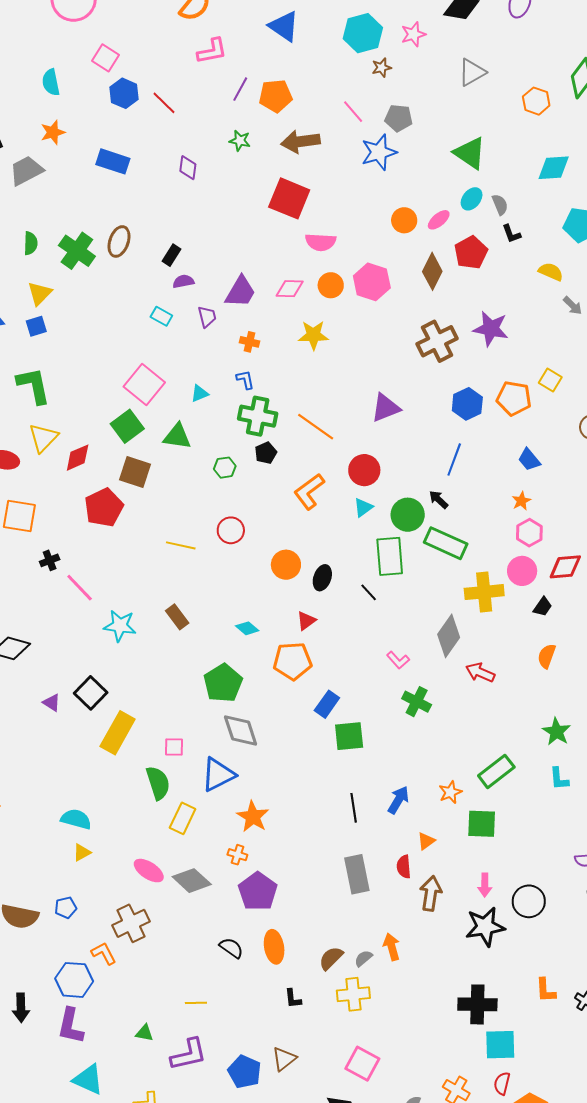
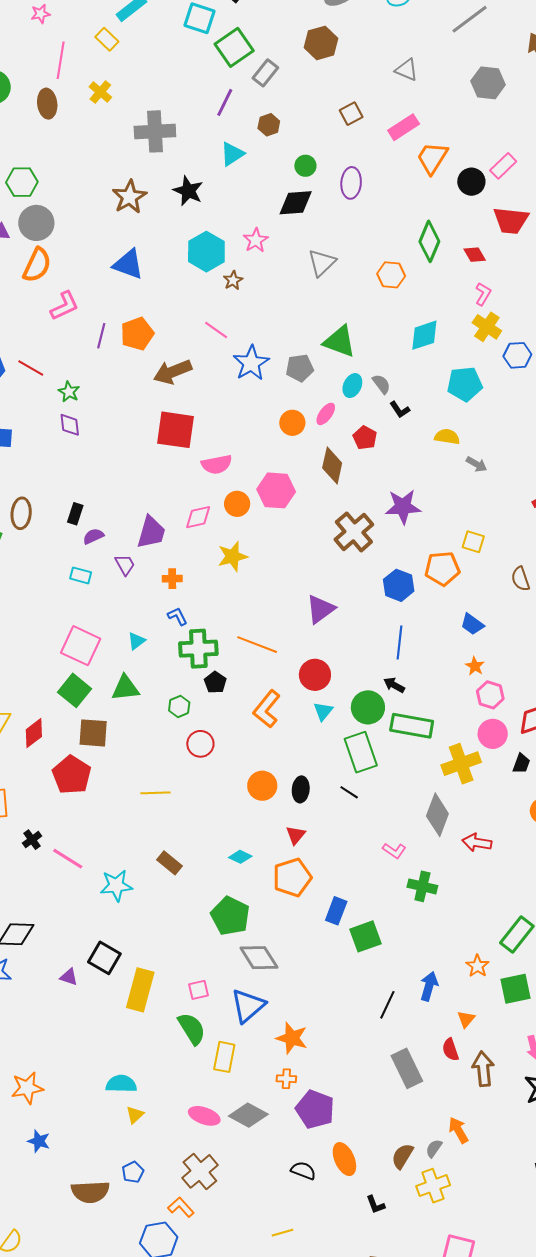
gray pentagon: (399, 118) -> (300, 368), moved
green star: (240, 141) -> (69, 392), moved, turned 30
red pentagon: (471, 252) -> (365, 438), size x0.7
red circle: (231, 530) -> (200, 744), moved
black line: (354, 808) -> (387, 1005), turned 48

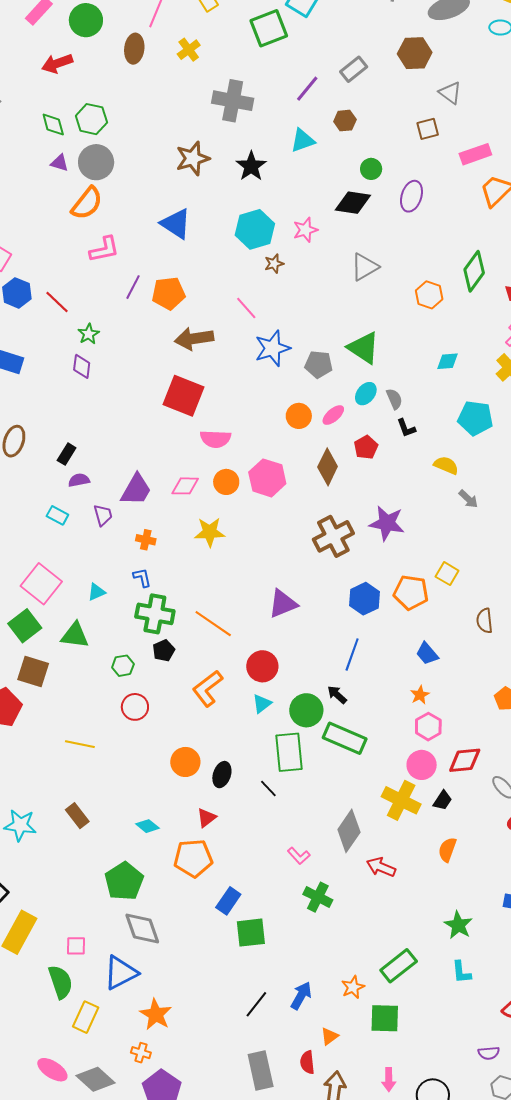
green square: (234, 47) -> (269, 28), moved
gray triangle: (407, 70) -> (450, 93), moved
cyan diamond: (424, 335) -> (447, 361), size x0.7
yellow cross: (461, 764) -> (401, 800), moved, turned 33

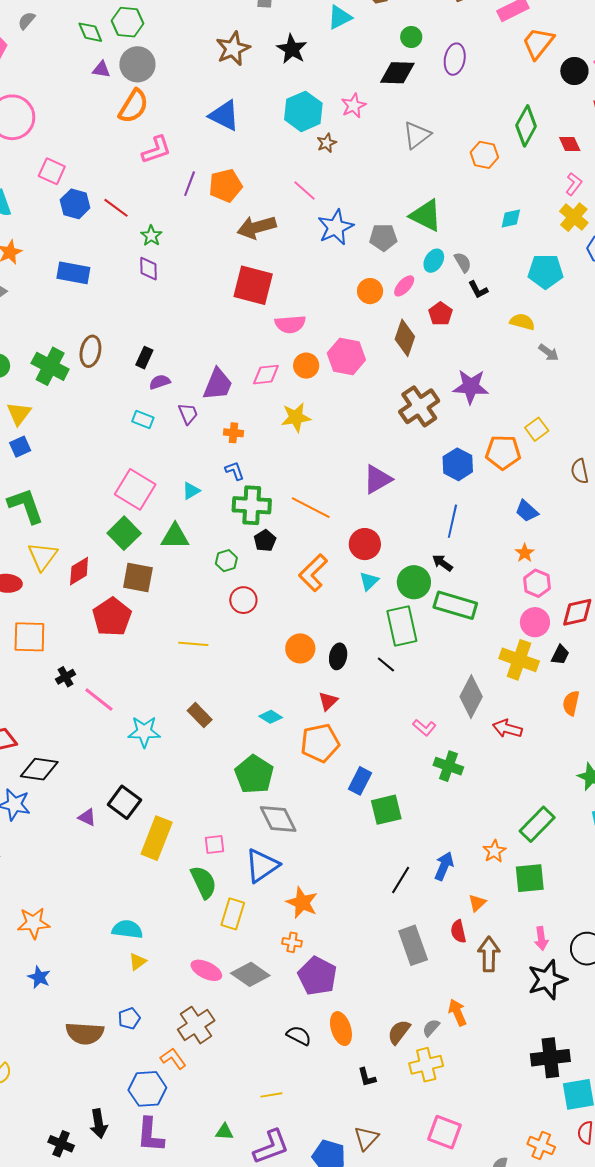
yellow square: (447, 574) -> (537, 429), turned 30

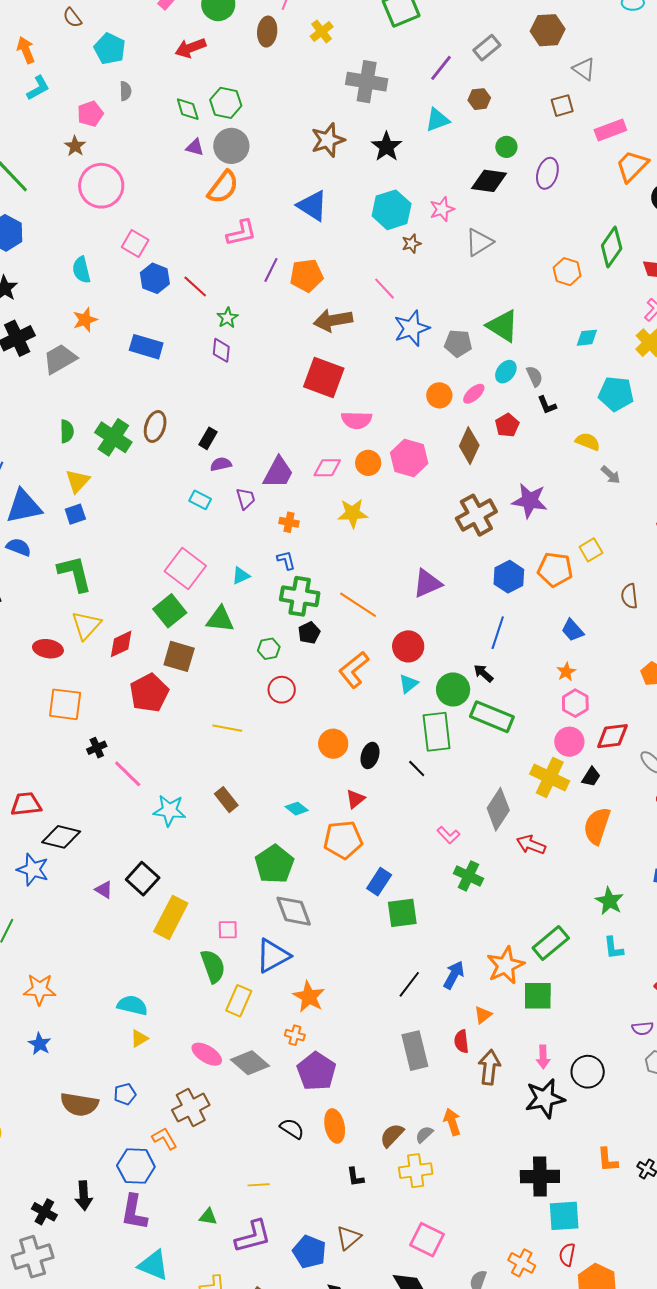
gray semicircle: (27, 21) -> (125, 91), turned 132
gray triangle: (417, 135) -> (479, 242), moved
orange semicircle: (571, 703) -> (597, 826), size x1.5
orange star: (494, 851) -> (505, 965), size x1.6

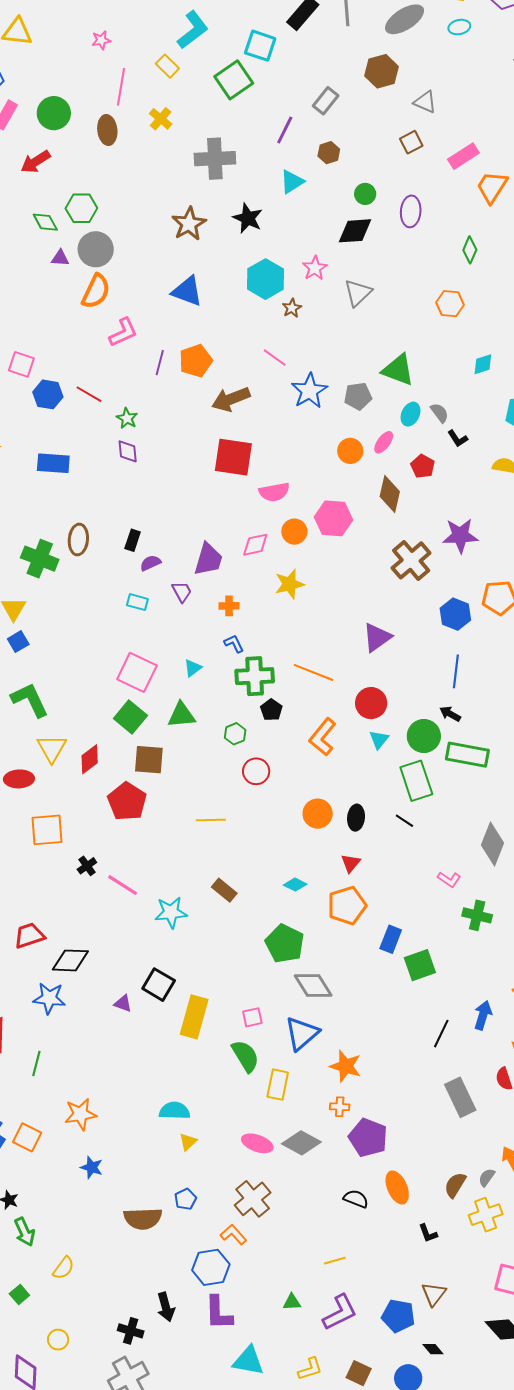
green diamond: (612, 247) -> (470, 250), moved, size x0.7

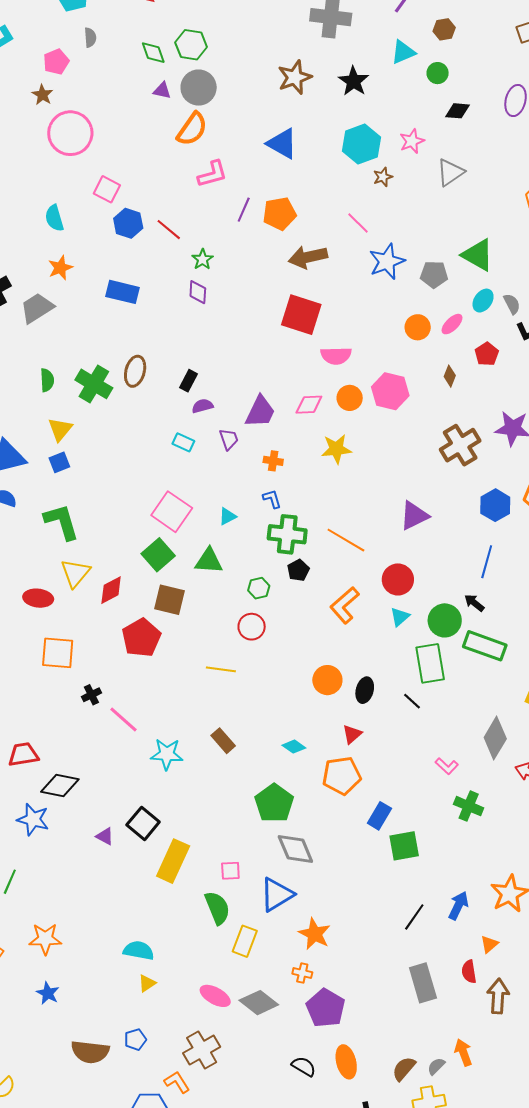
green circle: (365, 194) -> (438, 73), moved
black diamond: (355, 231) -> (457, 111), size x0.7
brown diamond: (390, 494) -> (450, 376), size x0.6
red circle: (256, 771) -> (252, 627), moved

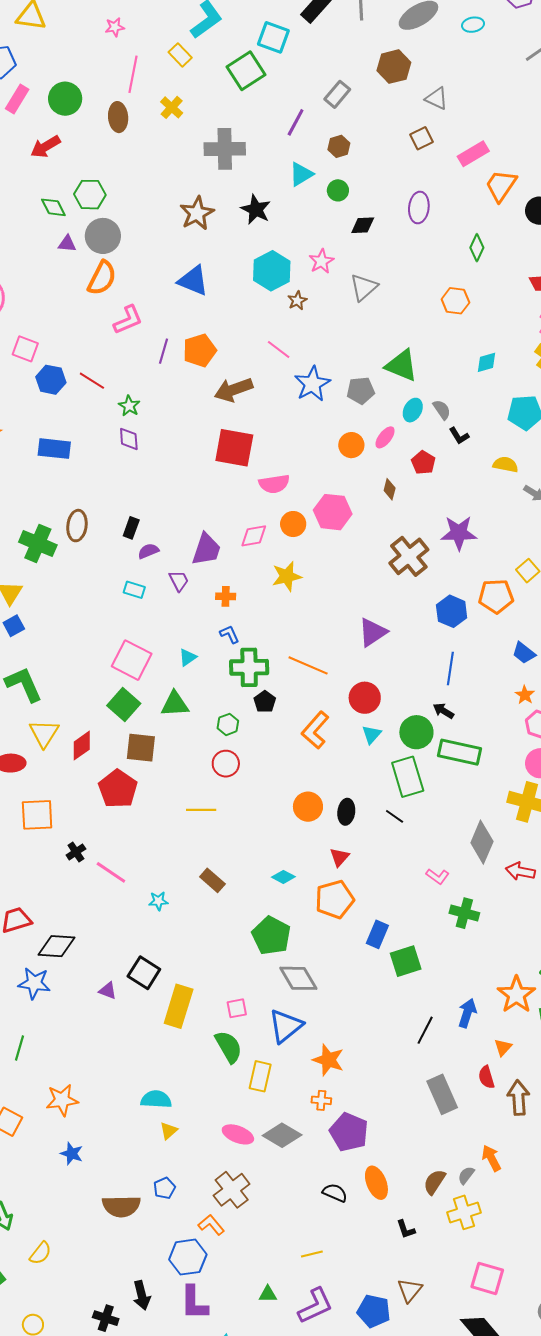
cyan star: (167, 754) -> (158, 901), size x0.6

